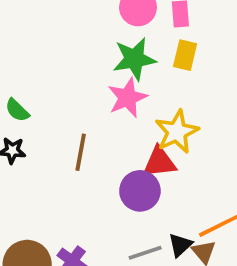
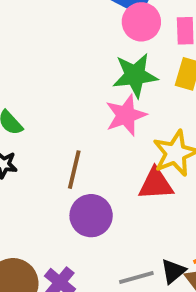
purple circle: (140, 191) -> (91, 216), moved

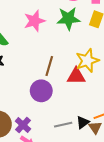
pink star: (126, 115) -> (34, 21), moved
brown line: (74, 170) -> (49, 66), moved

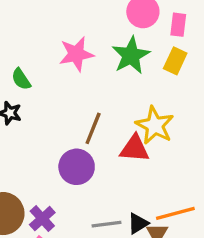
green star: (68, 18) -> (131, 55), turned -30
yellow star: (87, 61) -> (155, 125), turned -30

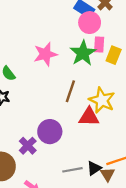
pink rectangle: (178, 25) -> (99, 44), moved
brown line: (93, 128) -> (70, 91), moved
purple cross: (42, 219) -> (28, 146), moved

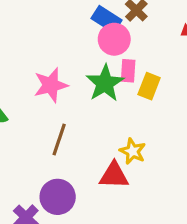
brown line: (70, 91) -> (59, 139), moved
yellow star: (102, 100) -> (133, 151), size x0.7

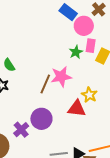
blue rectangle: (107, 19) -> (68, 12), moved
green star: (105, 83) -> (76, 52), size x0.6
pink star: (51, 85) -> (61, 77), moved

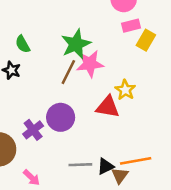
pink rectangle: (91, 46) -> (131, 26), turned 64
green star: (76, 52) -> (76, 44), moved, size x1.6

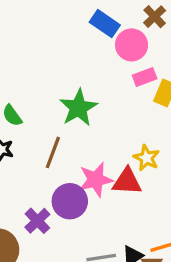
pink star: (90, 64) -> (96, 180), moved
brown line: (68, 72) -> (53, 152), moved

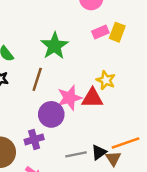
pink rectangle: (145, 77) -> (100, 32), moved
purple cross: (37, 221) -> (34, 139), moved, turned 30

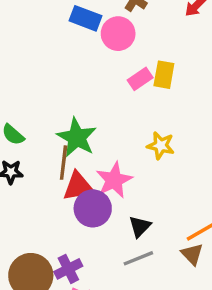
green star: (54, 46) -> (77, 137), moved
red triangle: (92, 98) -> (78, 186), moved
purple cross: (34, 139) -> (68, 269), moved
black triangle: (99, 152) -> (140, 226), moved

